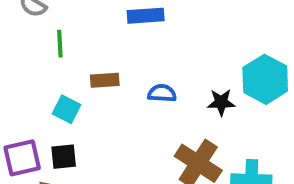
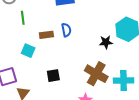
blue semicircle: (162, 93) -> (66, 30), moved, turned 80
black square: (64, 157) -> (53, 76), moved

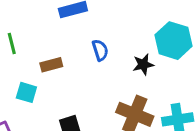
blue semicircle: (66, 30) -> (100, 50), moved

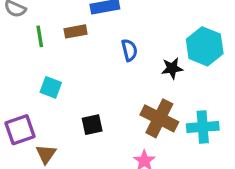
brown rectangle: (51, 65) -> (76, 31), moved

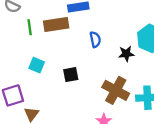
brown rectangle: (76, 31) -> (56, 24), size x1.5
black square: (92, 125) -> (71, 75), moved

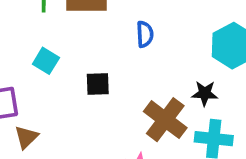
black star: (126, 54) -> (205, 93), moved

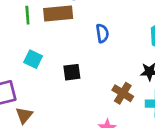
brown cross: (165, 120) -> (123, 93), size x0.7

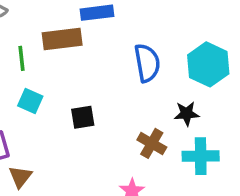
green line: (27, 15) -> (22, 58), moved
blue semicircle: (102, 33) -> (147, 63), moved, size x1.5

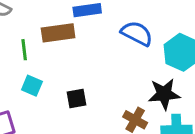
blue semicircle: (147, 63) -> (137, 33), moved, turned -52
black star: (187, 114) -> (164, 94), size x1.5

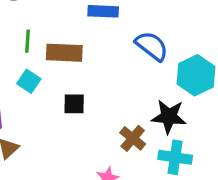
brown rectangle: (58, 33) -> (64, 53), moved

